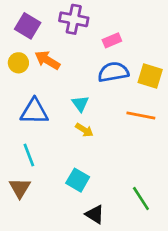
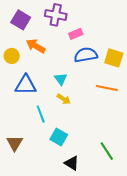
pink rectangle: (112, 40) -> (76, 34), moved
yellow circle: (18, 63) -> (12, 56), moved
cyan line: (29, 155) -> (41, 114), moved

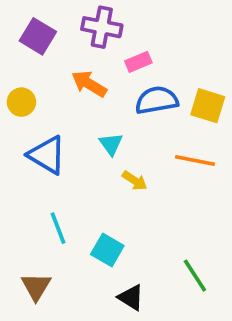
orange arrow: (36, 46) -> (89, 84), moved
blue triangle: (26, 85) -> (47, 155), turned 30
yellow arrow: (64, 99) -> (135, 181), moved
cyan line: (41, 114) -> (58, 228), moved
brown triangle: (15, 143) -> (36, 287), moved

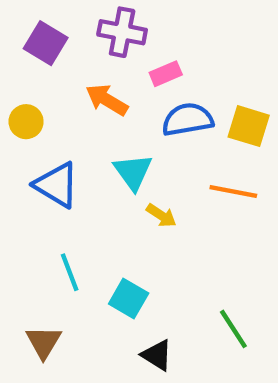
cyan triangle: (111, 144) -> (133, 172), size x1.4

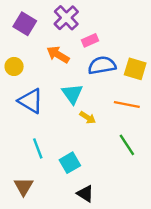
purple cross: (122, 32) -> (66, 18), turned 35
cyan square: (129, 298) -> (70, 163), turned 30
green line: (233, 329) -> (127, 145), moved

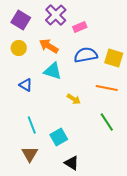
pink rectangle: (90, 40) -> (80, 27), moved
yellow circle: (14, 66) -> (19, 48), moved
cyan triangle: (72, 94) -> (53, 71), moved, turned -36
blue triangle: (31, 101) -> (26, 85), size x0.6
brown triangle: (24, 186) -> (30, 154), moved

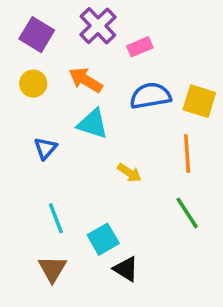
blue triangle: (26, 85) -> (45, 148), turned 40
orange line: (107, 88) -> (187, 154), turned 75
black triangle: (72, 163) -> (126, 269), moved

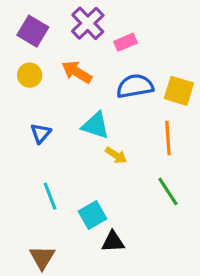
cyan triangle: (93, 124) -> (96, 125), moved
brown triangle: (52, 269) -> (42, 257), moved
black triangle: (126, 269) -> (113, 242), turned -35

